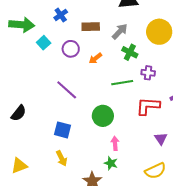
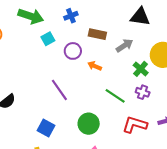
green cross: (130, 52) -> (141, 69), moved
orange arrow: (95, 58) -> (95, 66), turned 48
green line: (122, 83) -> (115, 96), turned 30

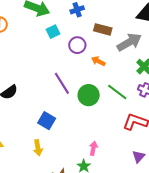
gray arrow: (125, 45) -> (129, 42), size x1.4
green circle: (89, 124) -> (89, 95), moved

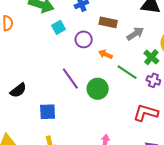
gray arrow: (129, 42) -> (135, 34), size x0.7
green line: (117, 92) -> (127, 72), moved
blue square: (47, 121) -> (48, 112), moved, turned -30

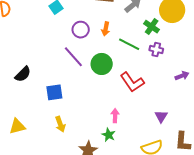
purple circle: (84, 39) -> (81, 30), moved
orange arrow: (105, 54) -> (106, 29), turned -96
red L-shape: (146, 113) -> (132, 82), moved, turned -135

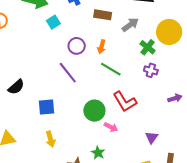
green line: (129, 44) -> (111, 69), moved
green circle: (102, 64) -> (94, 111), moved
pink arrow: (115, 116) -> (111, 127), moved, turned 112

